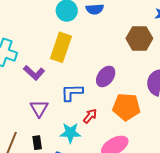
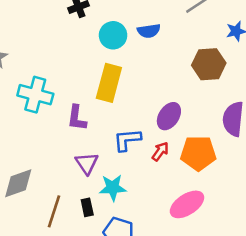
purple L-shape: (34, 73) -> (77, 118), turned 60
red arrow: (90, 116) -> (160, 151), moved
cyan star: (70, 133) -> (113, 188), moved

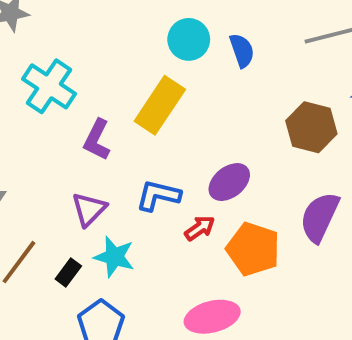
blue semicircle: (149, 31) -> (242, 50), turned -120
black rectangle: (87, 207) -> (68, 272), turned 30

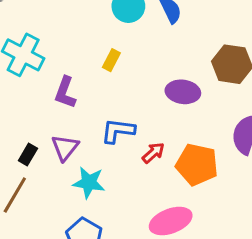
yellow rectangle: (160, 105) -> (111, 60), size x0.5
purple ellipse: (229, 182) -> (183, 92), moved, turned 52
black rectangle: (68, 272) -> (28, 154), moved

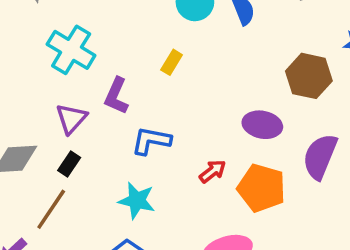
purple ellipse: (183, 92) -> (262, 125), moved
blue L-shape: (118, 131) -> (151, 141), moved
purple triangle: (65, 147) -> (71, 118), moved

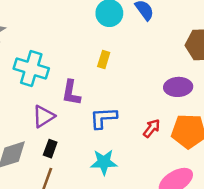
purple triangle: (71, 118) -> (44, 116), turned 30

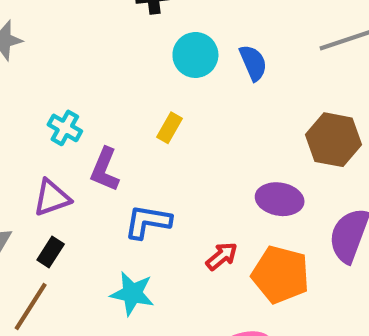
cyan cross: (31, 68) -> (65, 128), moved, size x0.6

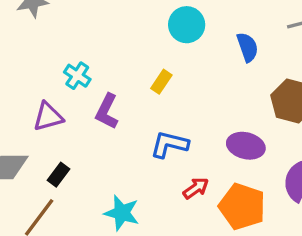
blue semicircle: (253, 63) -> (248, 47), moved
purple triangle: (52, 198) -> (48, 117), moved
blue L-shape: (148, 222) -> (169, 144), moved

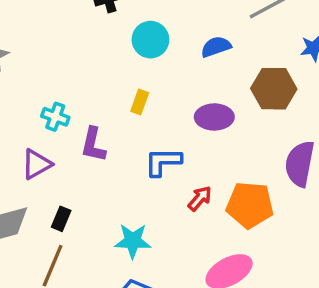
blue semicircle: (248, 47) -> (216, 47), turned -76
purple ellipse: (246, 146) -> (214, 117), moved

